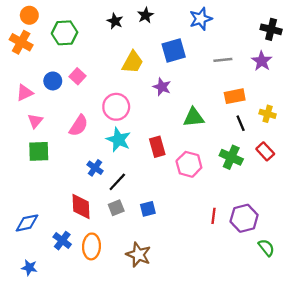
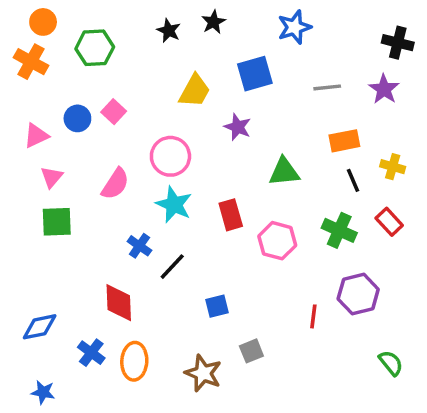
gray square: (116, 208) -> (251, 351), moved
purple hexagon: (244, 218) -> (358, 294), moved

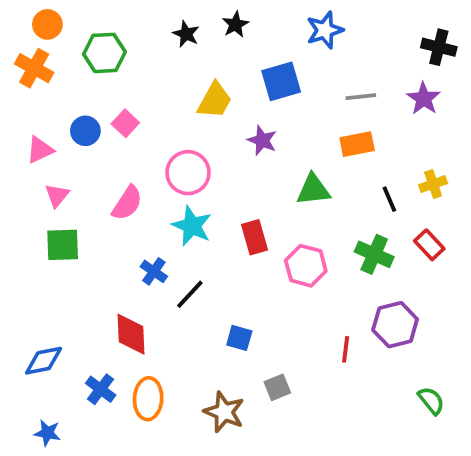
orange rectangle: (344, 141) -> (357, 144), moved
yellow cross: (393, 167) -> (433, 184), turned -35
blue square: (217, 306) -> (239, 338), turned 30

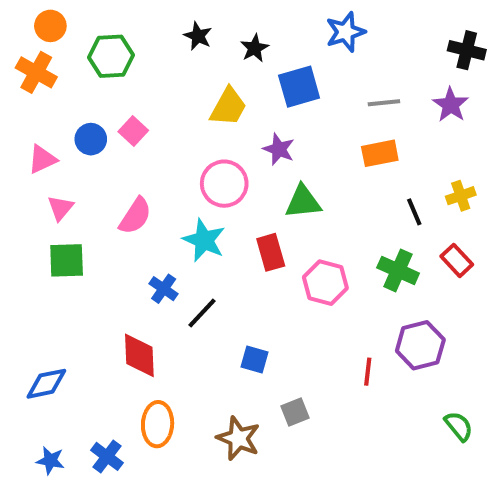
black star: (236, 24) -> (255, 48), moved
pink circle: (188, 173) -> (224, 184), moved
green triangle: (313, 190) -> (303, 202), moved
blue cross: (101, 389) -> (107, 456), moved

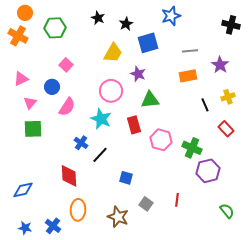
purple star: (451, 105) -> (220, 65), moved
blue circle: (91, 139) -> (52, 87), moved
green cross: (398, 270) -> (192, 148), moved
red line: (368, 372) -> (177, 200), moved
gray square: (295, 412) -> (146, 204), turned -32

